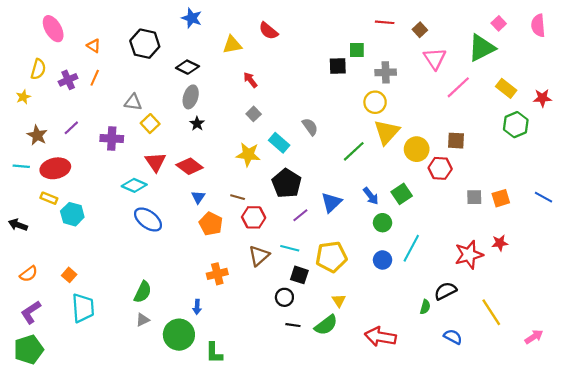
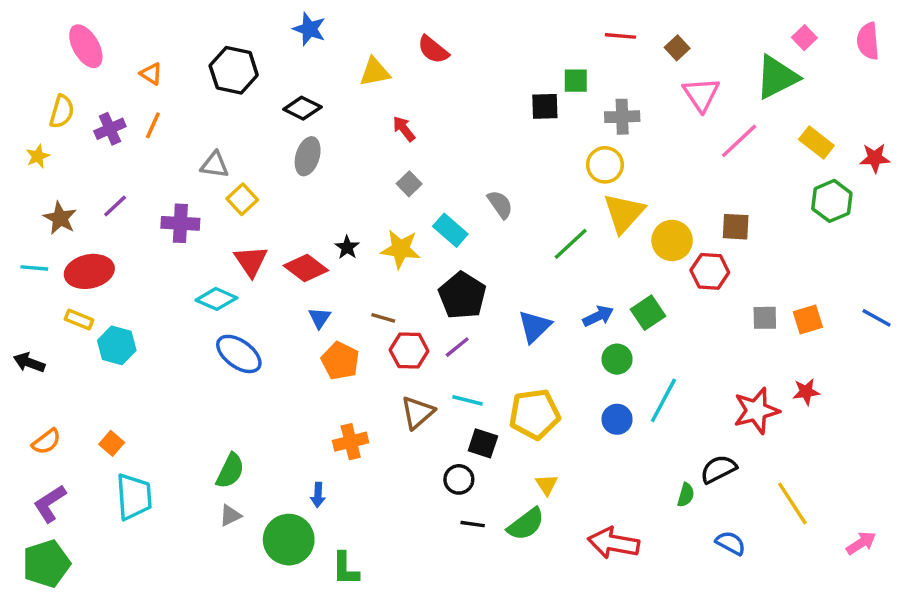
black star: (197, 124) -> (347, 247), moved
blue arrow: (371, 196) -> (598, 316), turned -78
purple line: (300, 215) -> (457, 347), moved

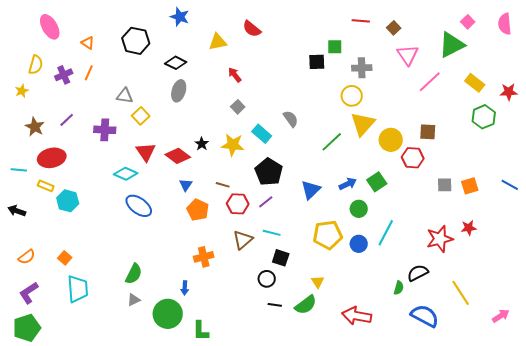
cyan line: (34, 268) -> (19, 170), moved
yellow pentagon: (535, 414) -> (328, 235), moved
blue semicircle: (730, 543) -> (425, 316), size x1.6

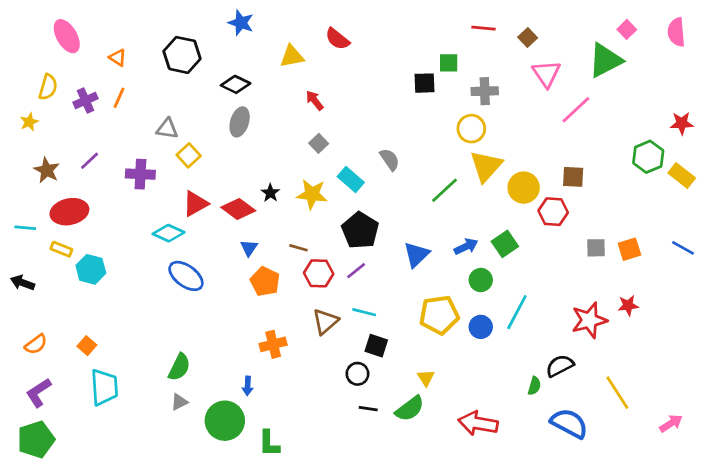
yellow rectangle: (475, 83) -> (682, 176), moved
red triangle: (146, 152) -> (195, 204), turned 35

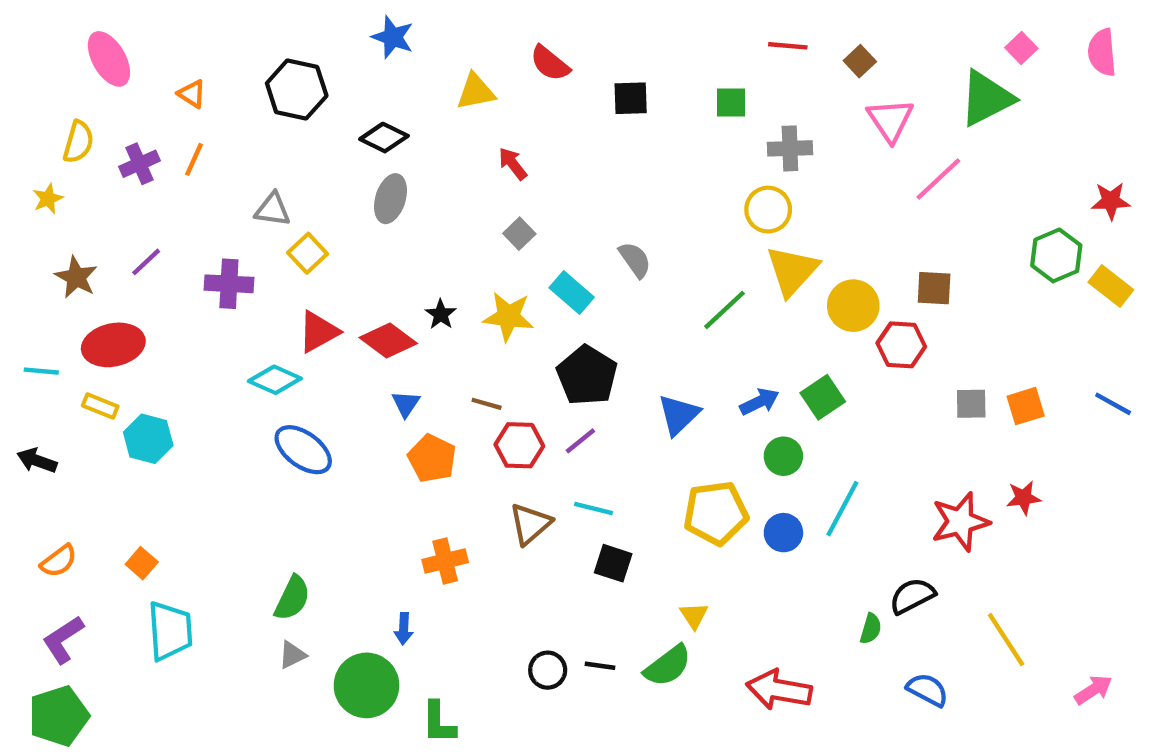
black square: (424, 83) -> (631, 98), moved
black circle: (357, 374) -> (548, 670), moved
blue semicircle: (569, 423) -> (927, 690), size x0.7

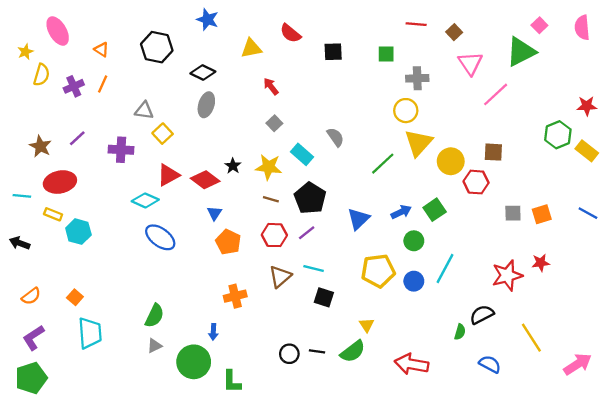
yellow star: (48, 199) -> (25, 52), moved
brown line: (487, 404) -> (271, 199), moved
pink arrow: (1093, 690) -> (578, 364), size x1.4

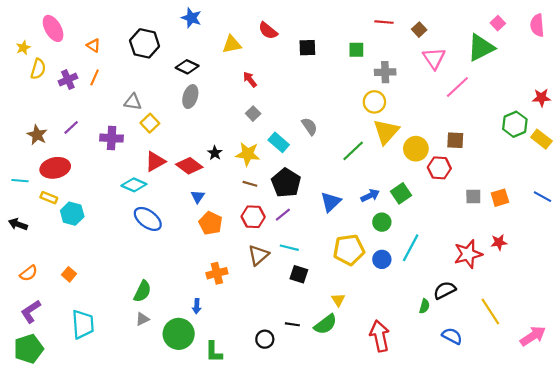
cyan trapezoid: (90, 333) -> (83, 324), moved
black circle: (289, 354) -> (265, 339), moved
red arrow: (412, 364) -> (380, 336), turned 68

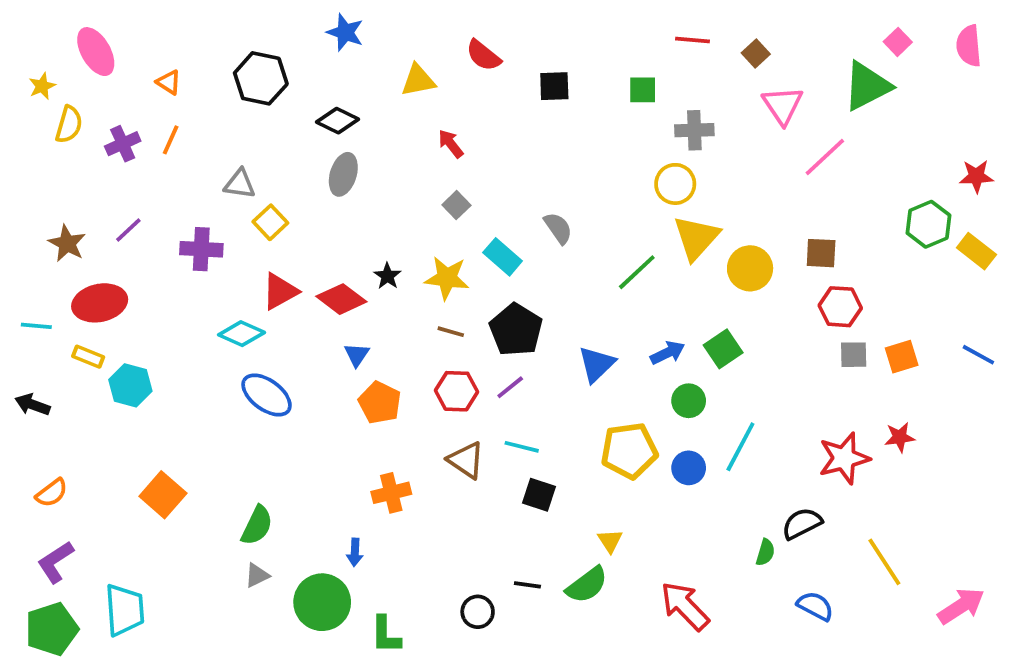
red hexagon: (439, 168) -> (840, 307), moved
brown triangle: (258, 255) -> (466, 460), turned -45
orange square: (69, 274) -> (163, 495), moved, size x1.6
cyan trapezoid: (83, 324) -> (125, 610), moved
red arrow: (380, 336) -> (685, 606), turned -32

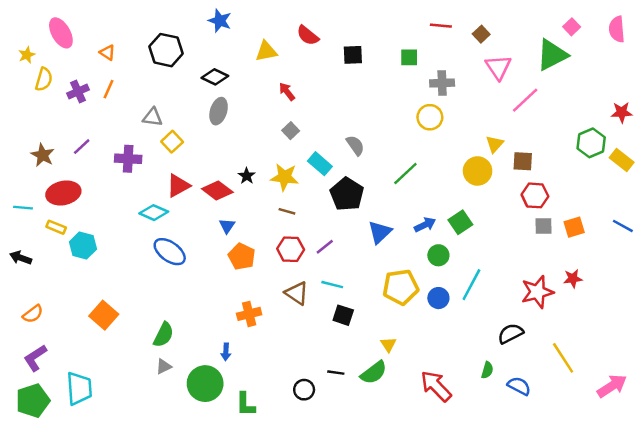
yellow triangle: (696, 238) -> (495, 144), moved, size x0.6
black pentagon: (516, 330) -> (347, 194), moved
green semicircle: (765, 552) -> (487, 370), moved

